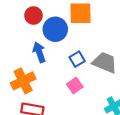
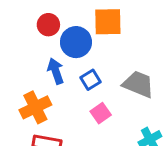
blue square: (77, 59) -> (90, 80), moved

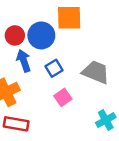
red circle: (48, 25) -> (15, 35), moved

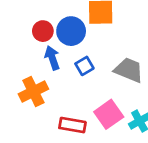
pink square: (63, 97) -> (109, 114), moved, size x1.5
red rectangle: (16, 124) -> (72, 125), moved

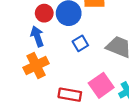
blue arrow: (52, 58) -> (37, 36), moved

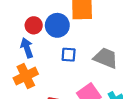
blue square: (80, 43) -> (69, 55), turned 35

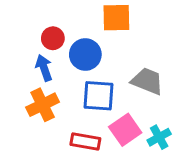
blue circle: (57, 25) -> (85, 55), moved
blue square: (69, 55) -> (99, 96), moved, size x1.6

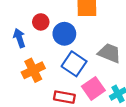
blue arrow: (44, 68) -> (19, 38), moved
blue square: (99, 96) -> (74, 64), turned 30

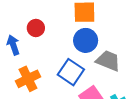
blue circle: (64, 34) -> (86, 40), moved

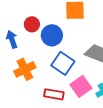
blue circle: (86, 40) -> (52, 35), moved

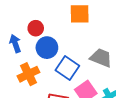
blue circle: (52, 35) -> (47, 48), moved

